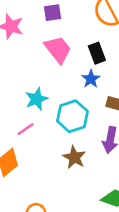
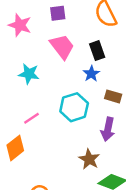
cyan star: (37, 99) -> (29, 74), moved, turned 30
brown star: (74, 157) -> (89, 159), moved

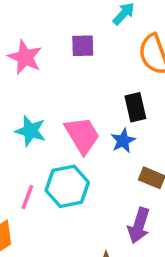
pink trapezoid: (62, 47) -> (82, 135), moved
cyan hexagon: (74, 107) -> (67, 186), moved
pink line: (31, 118) -> (27, 197), turned -42

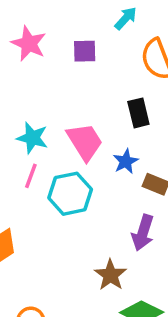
pink star: (25, 57) -> (29, 44), moved
blue star: (123, 141) -> (126, 161), moved
pink line: (27, 197) -> (31, 176), moved

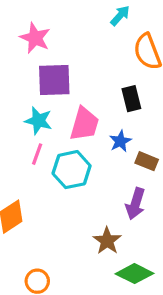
purple square: (85, 51) -> (54, 80), moved, size x1.6
pink trapezoid: (85, 142) -> (84, 124), turned 48

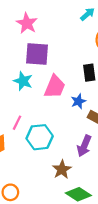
pink line: (37, 154) -> (17, 123), moved
cyan hexagon: (72, 170) -> (40, 137), moved

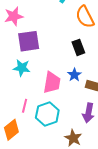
pink star: (27, 23) -> (14, 16), turned -30
pink trapezoid: (55, 87) -> (52, 83), moved

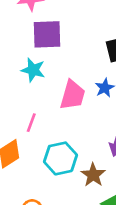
cyan hexagon: (47, 114) -> (60, 158), moved

